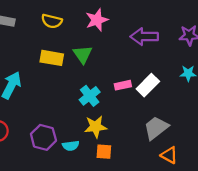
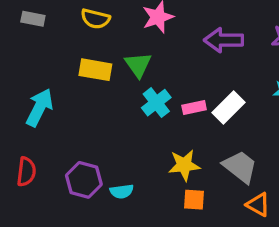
cyan cross: (90, 96) -> (156, 103), moved
yellow star: (96, 127) -> (184, 165), moved
gray trapezoid: (156, 128) -> (240, 167), turned 76
orange square: (104, 152) -> (194, 200), moved

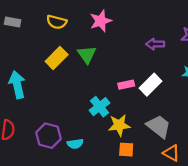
purple arrow: (224, 40) -> (155, 44), moved, size x0.7
yellow rectangle: (95, 70) -> (57, 58), turned -55
cyan cross: (156, 103) -> (100, 107), moved
cyan arrow: (39, 108) -> (17, 85), turned -40

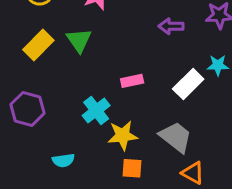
white rectangle: (151, 85) -> (188, 84), moved
purple hexagon: (49, 136) -> (27, 109), moved

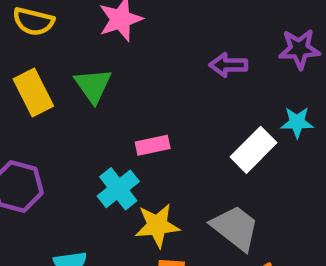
yellow rectangle: (38, 45) -> (33, 93), turned -72
pink rectangle: (132, 81) -> (153, 145), moved

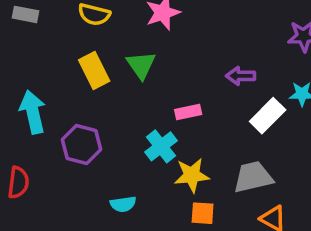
purple arrow: (228, 65) -> (240, 76), moved
gray trapezoid: (235, 228) -> (253, 177), turned -51

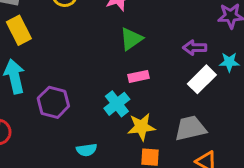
green triangle: (141, 65) -> (131, 39), moved, turned 30
yellow rectangle: (94, 70) -> (19, 30), moved
purple arrow: (240, 76) -> (195, 48), moved

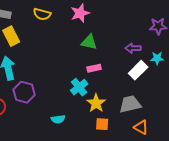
green triangle: (131, 39) -> (89, 42), turned 48
purple hexagon: (53, 102) -> (24, 92), moved
yellow star: (141, 127) -> (96, 103), turned -30

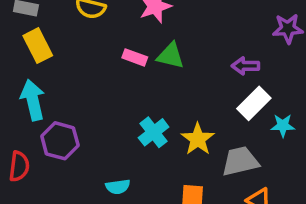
cyan star: (157, 58) -> (283, 125), moved
pink rectangle: (94, 68) -> (135, 57), moved, turned 32
yellow star: (96, 103) -> (198, 139), moved

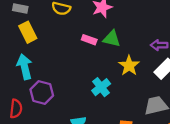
yellow star: (198, 139) -> (129, 66), moved

